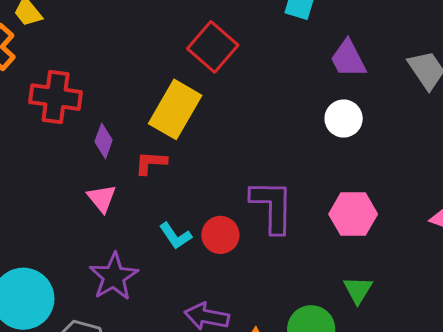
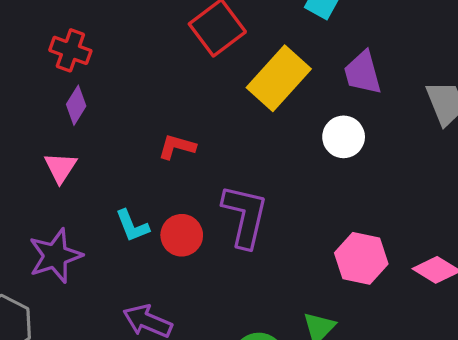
red cross: (56, 97) -> (70, 50), moved, size x0.7
yellow rectangle: (175, 109) -> (279, 78), moved
red L-shape: (151, 163) -> (177, 147), moved
pink hexagon: (353, 214) -> (361, 258), moved

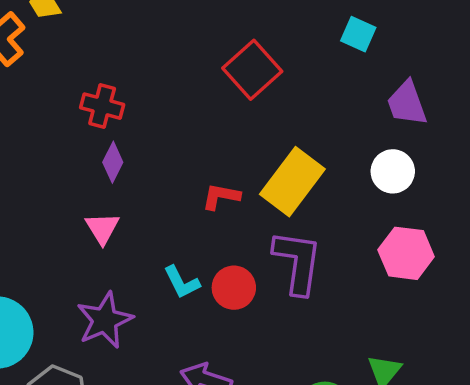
yellow rectangle: (279, 78) -> (292, 182), moved
pink hexagon: (361, 258) -> (406, 253), moved

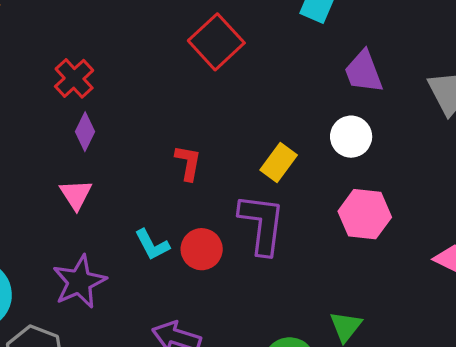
red cross: (102, 106) -> (74, 78), turned 33
yellow rectangle: (292, 182) -> (279, 163), moved, size x0.6
red L-shape: (221, 196) -> (188, 163), turned 90

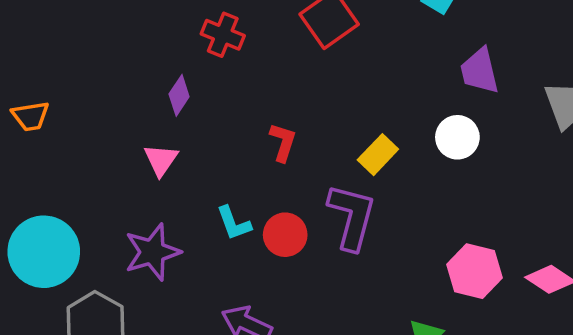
red cross: (74, 78) -> (223, 35), moved, turned -33
pink hexagon: (365, 214) -> (475, 271), moved

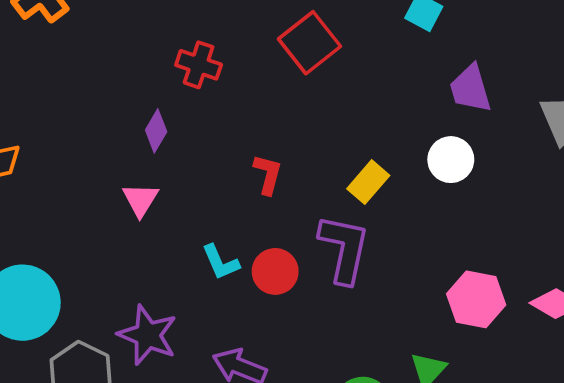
purple star: (152, 252) -> (148, 335), moved, turned -30

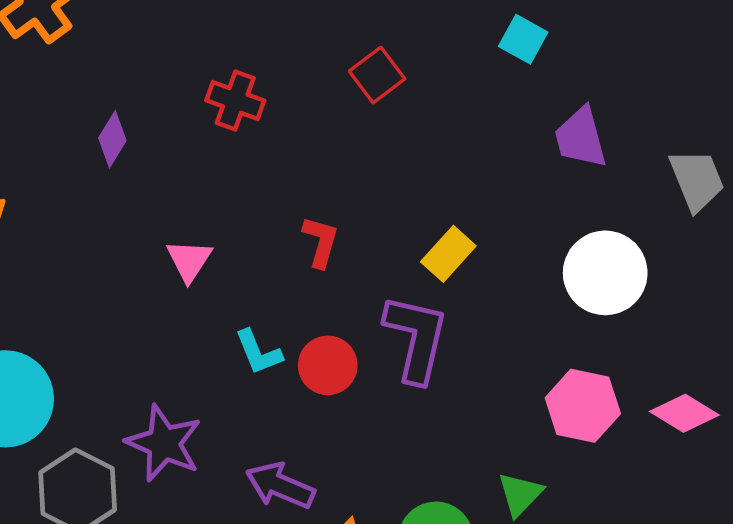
red square: (310, 43) -> (377, 75), size x0.7
purple diamond: (156, 131) -> (112, 139), moved
white circle: (451, 160) -> (605, 273), moved, size x1.4
pink triangle: (140, 200) -> (189, 260), moved

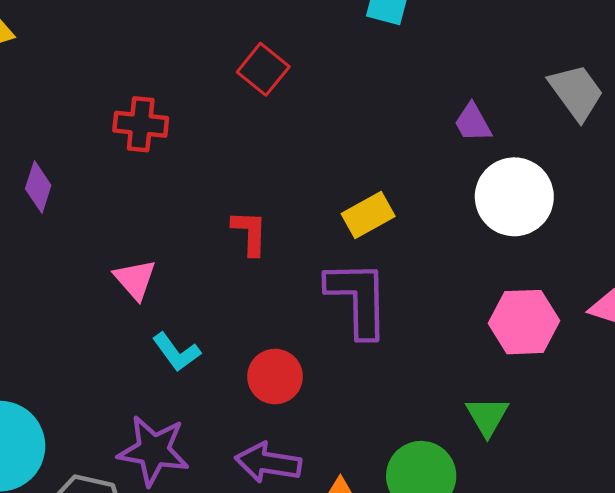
purple trapezoid: (581, 138) -> (473, 123), moved, size x0.7
yellow rectangle: (448, 254) -> (368, 215), turned 33
cyan L-shape: (258, 352) -> (176, 352), moved
red circle: (328, 365) -> (275, 377), moved

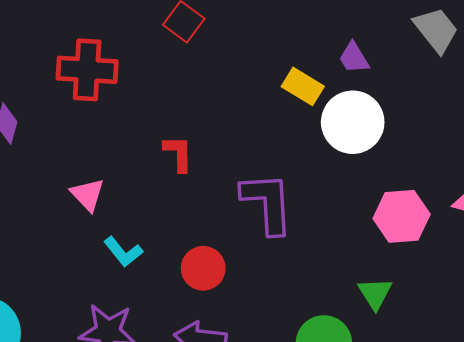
red cross: (141, 124) -> (87, 70), size x1.4
white circle: (514, 197) -> (353, 122), moved
yellow rectangle: (368, 215) -> (303, 86), moved, turned 63

